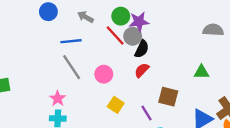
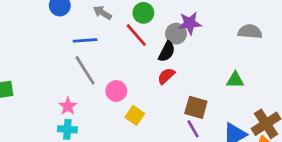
purple star: (139, 22) -> (190, 23), moved
gray circle: (133, 36) -> (176, 34), moved
pink circle: (104, 74) -> (116, 91), moved
purple line: (146, 113) -> (193, 129), moved

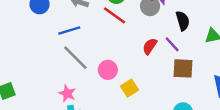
black semicircle: (167, 52) -> (183, 21), moved, turned -30
yellow square: (135, 115) -> (129, 88), turned 35
purple line: (193, 129) -> (172, 44), moved

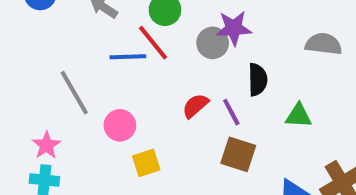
blue line: (69, 31) -> (128, 57), moved

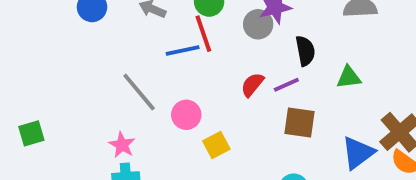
red line: (153, 43) -> (203, 34), turned 30
purple line: (231, 112) -> (286, 85), turned -76

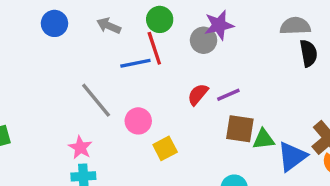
black semicircle: (305, 51) -> (308, 53), moved
green triangle: (349, 77) -> (264, 139), moved

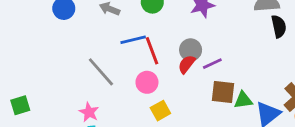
gray circle: (204, 40) -> (191, 50), moved
red line: (154, 48) -> (152, 51), moved
pink circle: (138, 121) -> (147, 82), moved

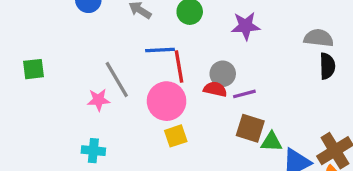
red semicircle: (187, 64) -> (215, 89), turned 54
pink circle: (147, 82) -> (167, 101), size x1.5
green square: (20, 105) -> (34, 69), moved
pink star: (89, 112) -> (98, 100), moved, turned 30

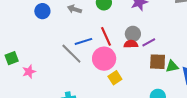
blue line: (160, 50) -> (83, 41), moved
green square: (34, 69) -> (12, 58), moved
pink star: (98, 100) -> (29, 72), moved

